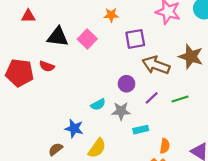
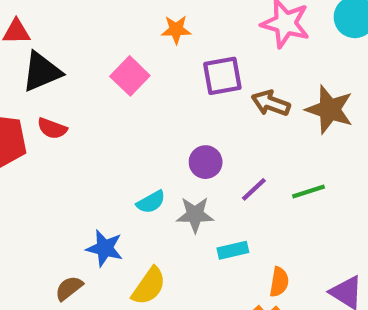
black triangle: (58, 37) -> (42, 72), moved, turned -30
brown arrow: (156, 65) -> (271, 103), moved, size x0.7

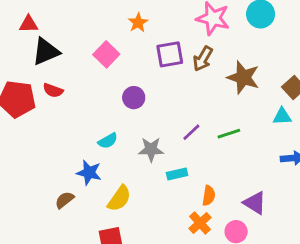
orange star: (176, 30) -> (138, 23), turned -30
brown arrow: (271, 103) -> (203, 59), moved, turned -80
purple circle: (206, 162) -> (134, 98), moved
cyan semicircle: (151, 202) -> (108, 141), moved

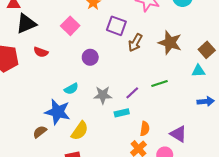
purple square: (170, 54) -> (116, 26), turned 30
brown arrow: (203, 59) -> (135, 43), moved
red semicircle: (53, 90) -> (41, 52), moved
purple line: (191, 132) -> (132, 93), moved
blue star: (89, 173) -> (58, 112), size x1.4

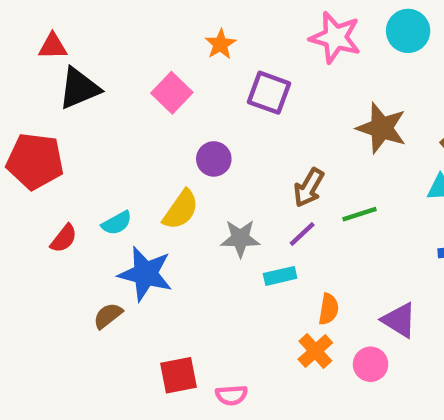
brown arrow: (135, 43) -> (309, 188), moved
red semicircle: (41, 52) -> (64, 238), moved, turned -72
cyan semicircle: (71, 89) -> (117, 223), moved
yellow semicircle: (80, 131) -> (181, 210), moved

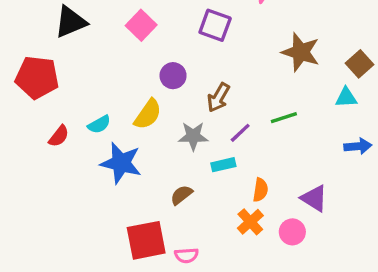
brown arrow: (309, 188) -> (218, 97), moved
brown semicircle: (108, 316) -> (181, 195), moved
red square: (178, 375) -> (146, 240), size x1.4

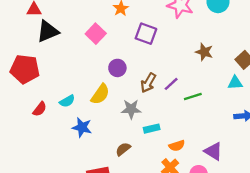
brown star: (301, 52) -> (204, 52), size x0.7
purple line: (240, 133) -> (171, 84), moved
blue star: (121, 163) -> (82, 127), size x0.7
orange semicircle: (260, 190) -> (177, 146), turned 63

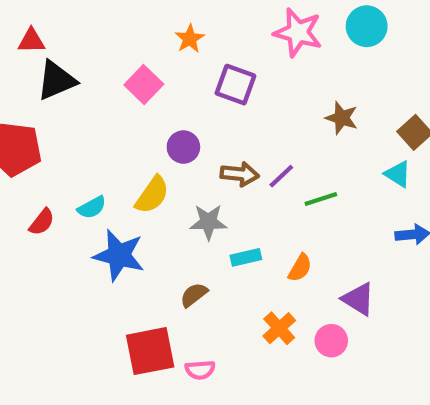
brown arrow: (148, 83) -> (240, 174), turned -114
cyan triangle: (235, 83) -> (398, 174), turned 35
blue star: (82, 127) -> (119, 255), size x1.4
orange semicircle: (177, 146) -> (300, 268), moved, turned -42

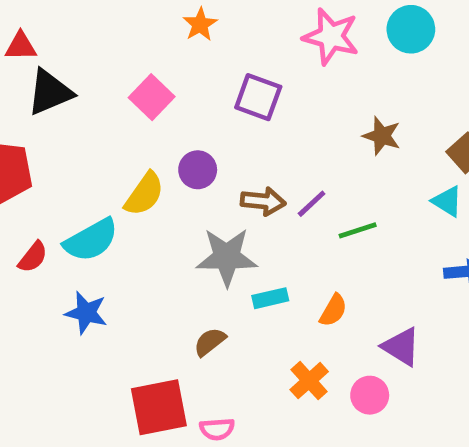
orange star: (190, 39) -> (200, 24), moved
yellow semicircle: (152, 195) -> (144, 194), moved
cyan semicircle: (92, 207) -> (91, 240), size x1.6
gray star: (208, 222) -> (227, 257), size x1.4
blue star: (119, 255) -> (86, 313), moved, size x0.7

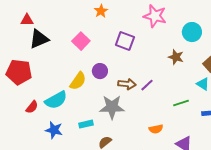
cyan circle: (411, 29) -> (192, 32), moved
green line: (358, 230) -> (181, 103), moved
cyan rectangle: (270, 298) -> (86, 124), moved
orange semicircle: (333, 310) -> (156, 129), turned 48

